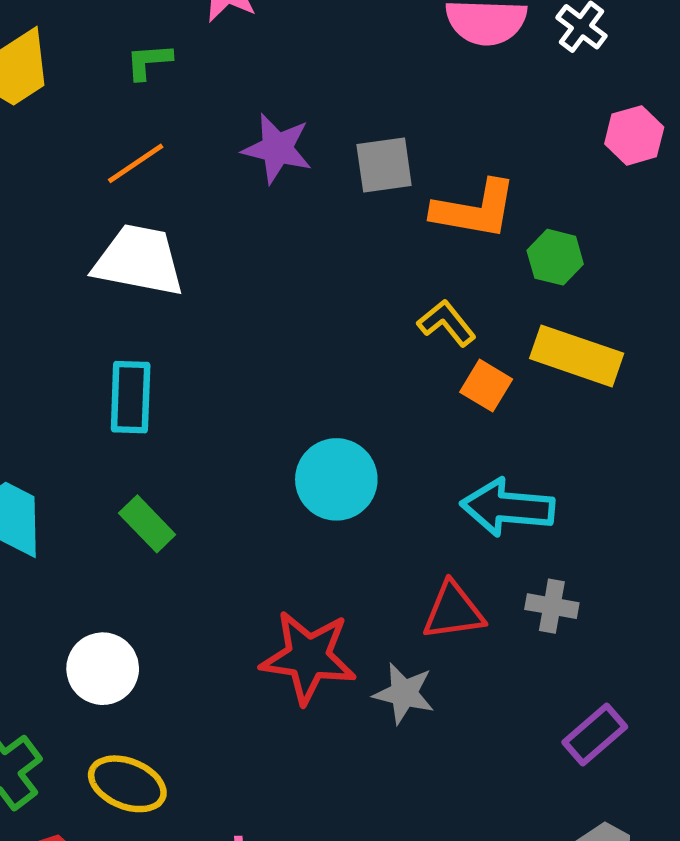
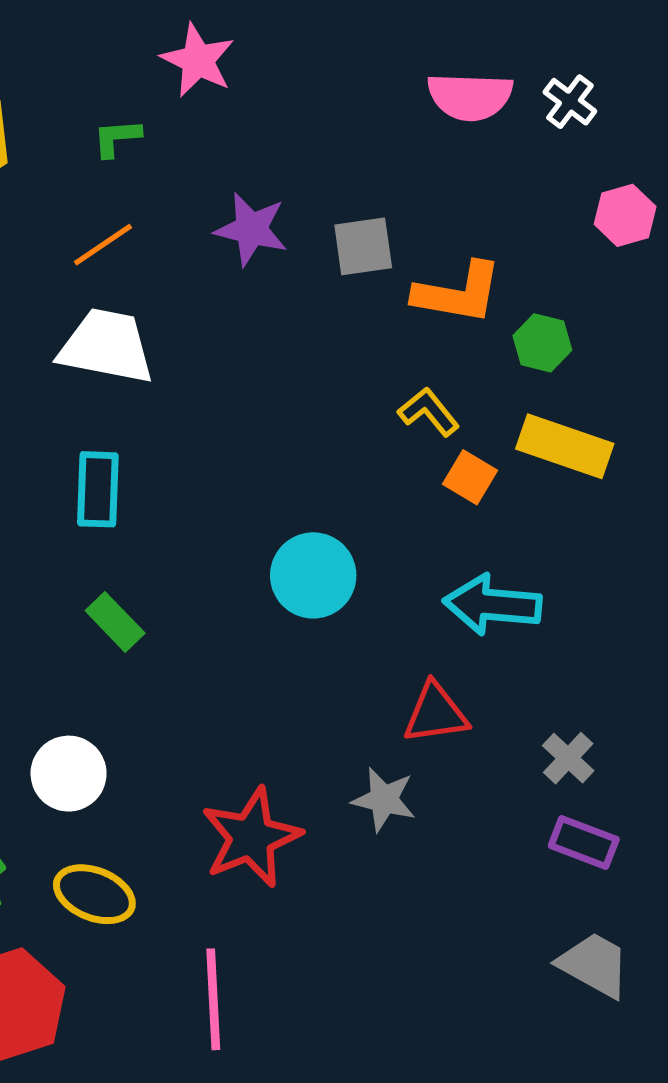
gray cross: (552, 606) -> (568, 758), moved, turned 33
red star: (308, 657) -> (251, 837), moved, turned -30
purple rectangle: (595, 734) -> (584, 842), turned 62

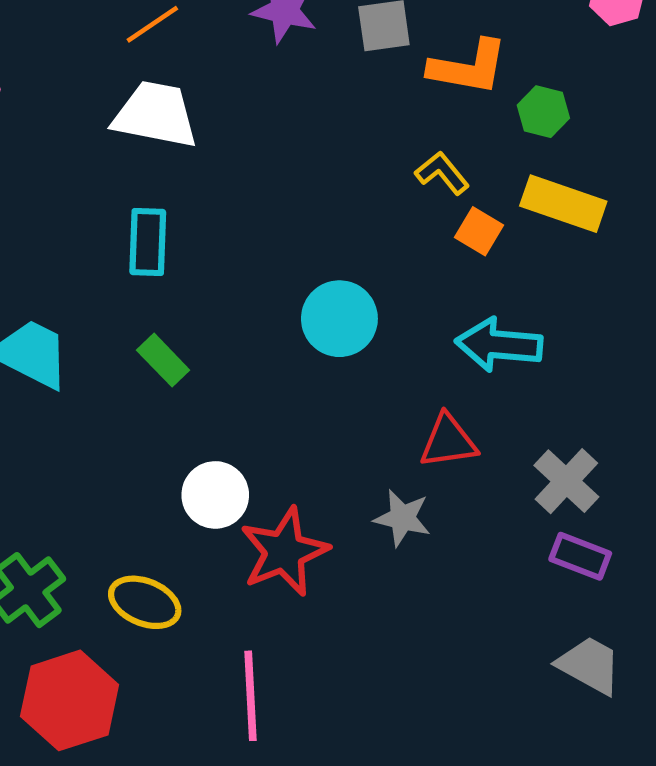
gray cross: (568, 758) -> (566, 481), size x1.4
white circle: (69, 774) -> (215, 495), moved

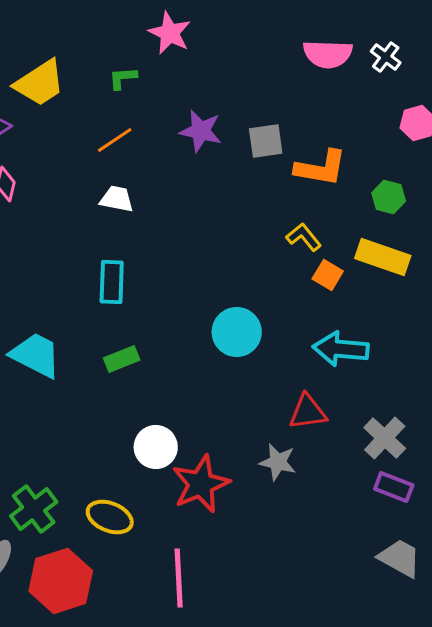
green hexagon: (543, 112) -> (389, 197), moved
white trapezoid: (155, 115) -> (117, 199), size x0.6
green rectangle: (163, 360) -> (122, 359), turned -68

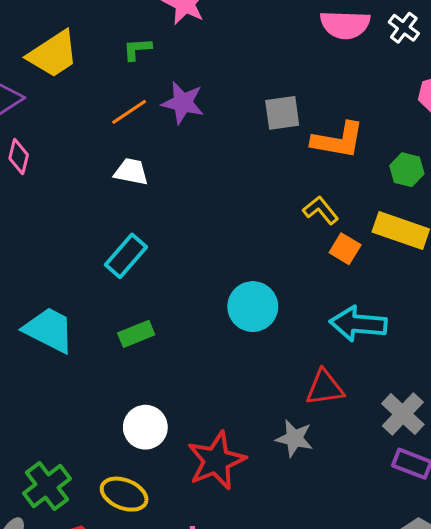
purple star: (201, 131) -> (183, 103), moved
cyan rectangle: (112, 282) -> (126, 256), turned 39
white circle: (156, 447) -> (145, 427), moved

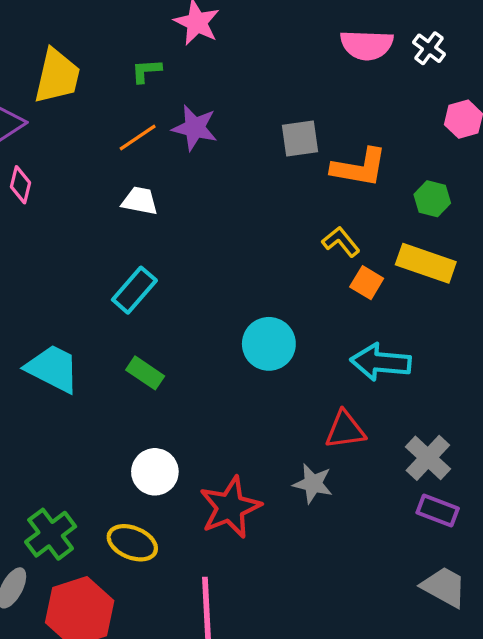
yellow trapezoid: (53, 54) -> (57, 76), turned -44
green rectangle: (136, 334) -> (145, 373), turned 56

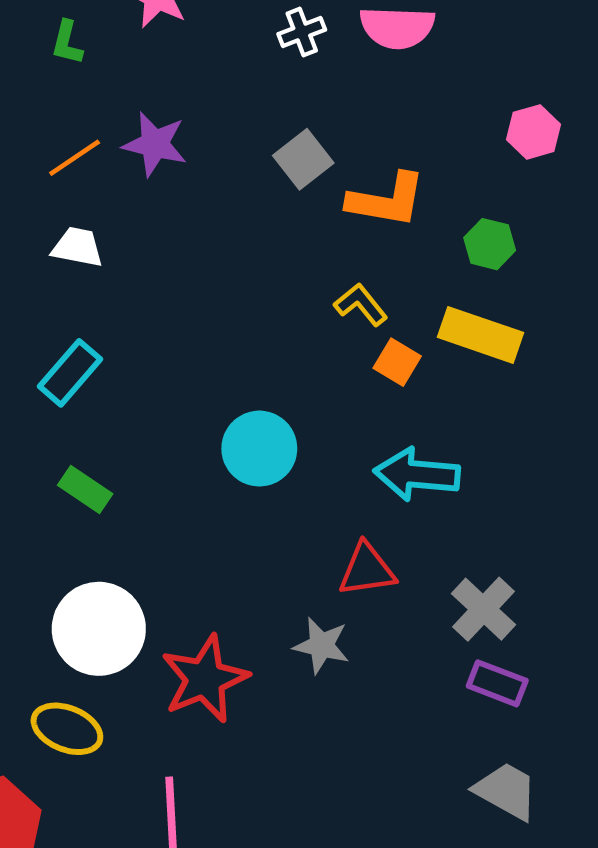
white cross: (429, 48) -> (302, 32), moved, turned 32
green L-shape: (146, 71) -> (67, 43), moved, turned -72
gray square: (300, 139) -> (303, 159), turned -30
white circle: (155, 472) -> (99, 629), size x1.4

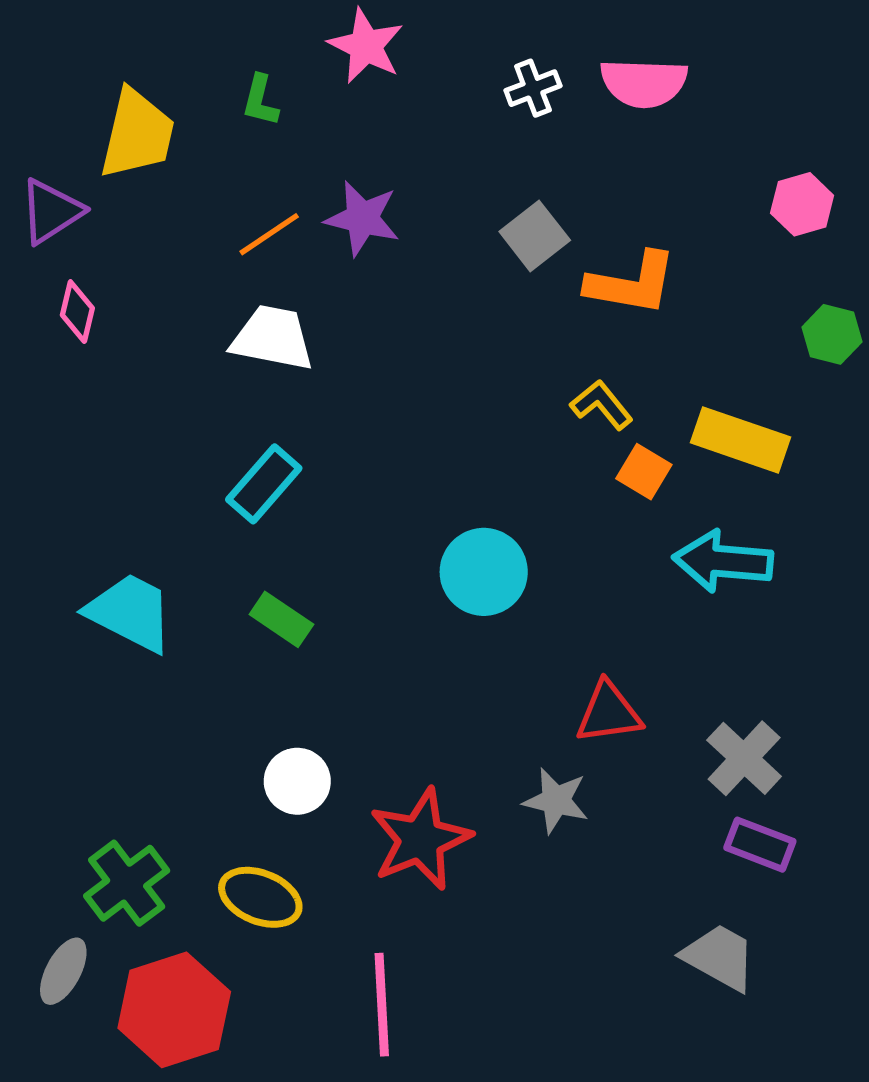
green hexagon: (490, 244) -> (832, 334), moved
white trapezoid: (78, 247) -> (273, 338), size x1.4
cyan arrow: (417, 474) -> (723, 561), moved
white circle: (99, 629) -> (297, 781), size x0.6
gray trapezoid: (506, 791) -> (719, 957), moved

